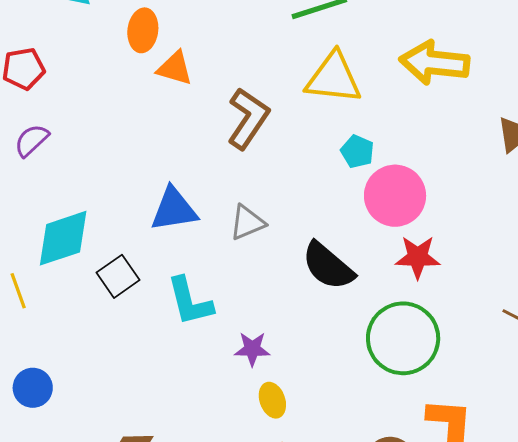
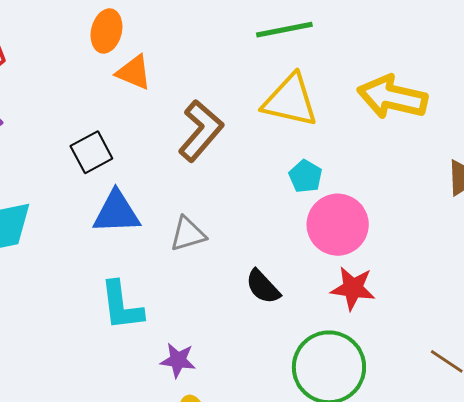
black semicircle: (328, 266) -> (263, 287), size x0.7
black square: (118, 276) -> (91, 152), moved

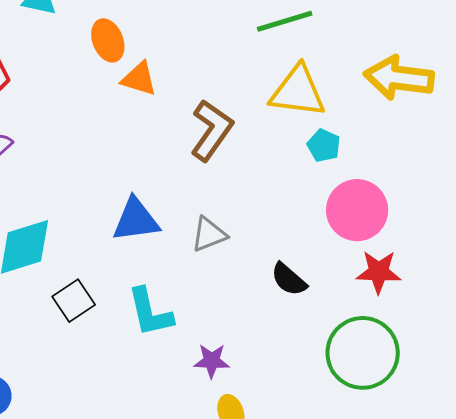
orange ellipse: (106, 31) -> (108, 40), turned -30
black square: (91, 152) -> (74, 301), moved
cyan pentagon: (305, 176) -> (324, 146), moved

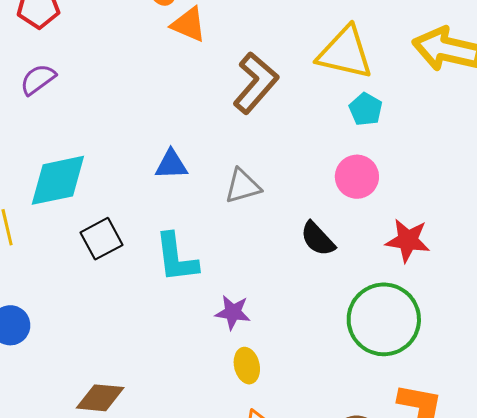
pink circle: (357, 210) -> (357, 177), moved, size x0.7
blue triangle: (136, 220) -> (171, 165), size x0.7

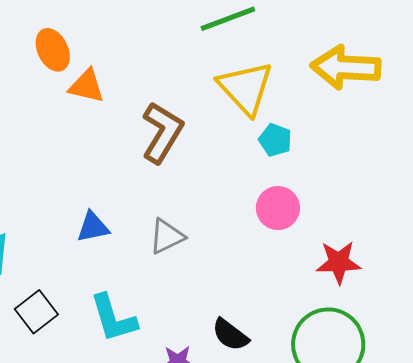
yellow triangle: (345, 53) -> (246, 88), turned 44
black semicircle: (318, 239) -> (230, 335), moved

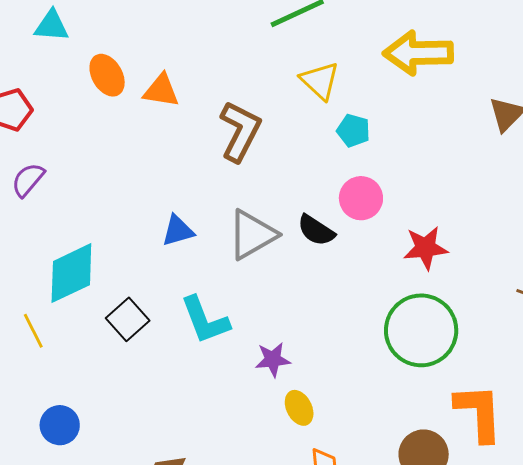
orange ellipse: (53, 50) -> (107, 75), moved
yellow triangle: (246, 88) -> (320, 81), size x0.7
gray triangle: (167, 236) -> (252, 235), size x1.4
black semicircle: (230, 335) -> (316, 230), moved

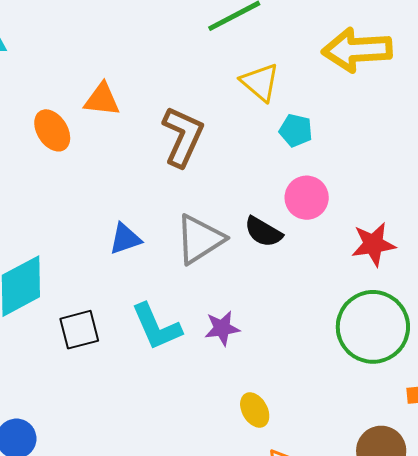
orange ellipse: (107, 75) -> (52, 130), moved
black square: (128, 319) -> (79, 330), turned 30
purple star: (273, 360) -> (222, 328), moved

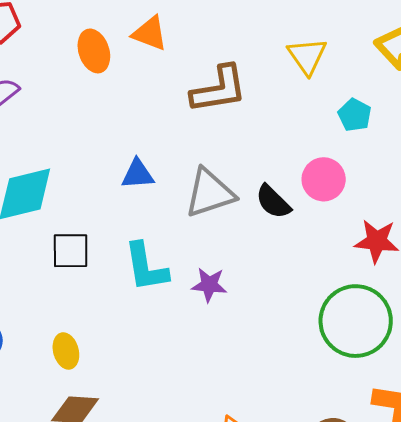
cyan pentagon: (296, 130) -> (355, 115), moved
brown L-shape: (183, 136) -> (219, 89), turned 42
yellow ellipse: (255, 410) -> (66, 351), moved

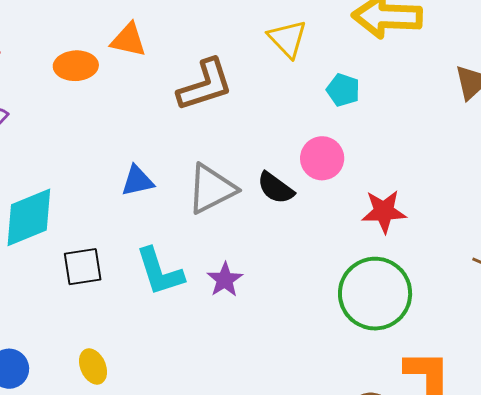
orange ellipse: (94, 51) -> (76, 66), turned -66
purple star: (209, 285) -> (225, 280), turned -30

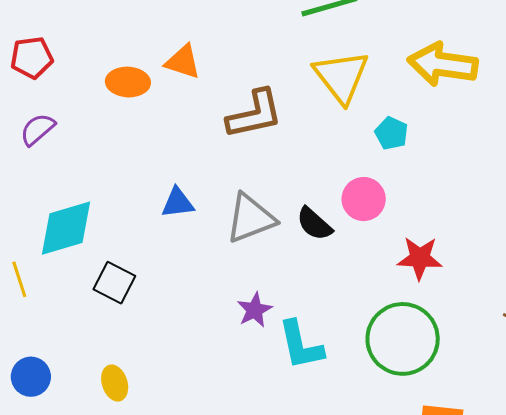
yellow triangle: (287, 39) -> (341, 77), size x1.4
black square: (83, 267) -> (114, 283), turned 30
cyan L-shape: (160, 272) -> (301, 345), moved

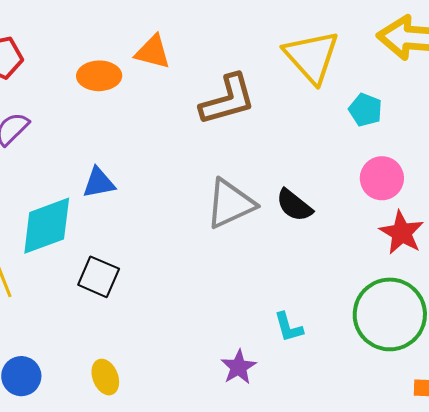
pink circle: (364, 199) -> (382, 178), moved
blue triangle: (178, 203) -> (99, 183), moved
red star: (420, 258) -> (402, 233), turned 30
purple star: (255, 310) -> (239, 367), moved
cyan L-shape: (301, 345) -> (288, 327), size x0.6

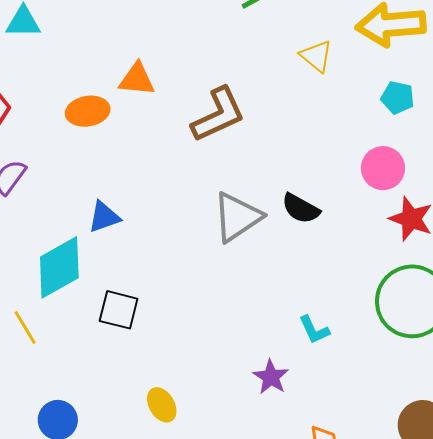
yellow triangle: (312, 57) -> (316, 56), moved, size x0.6
cyan pentagon: (365, 110) -> (398, 98), moved
yellow ellipse: (105, 377) -> (162, 405), moved

